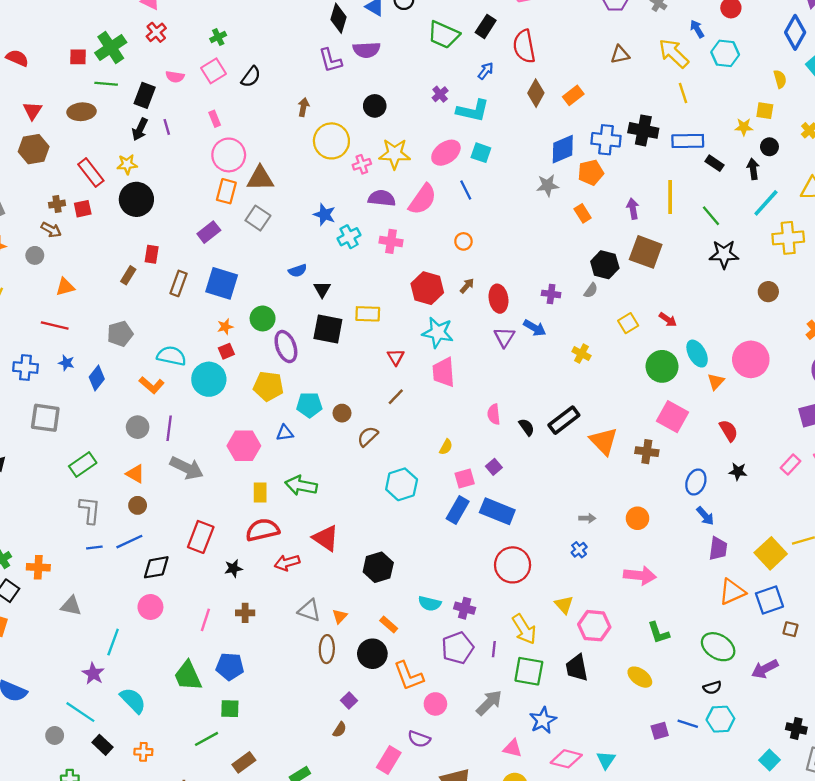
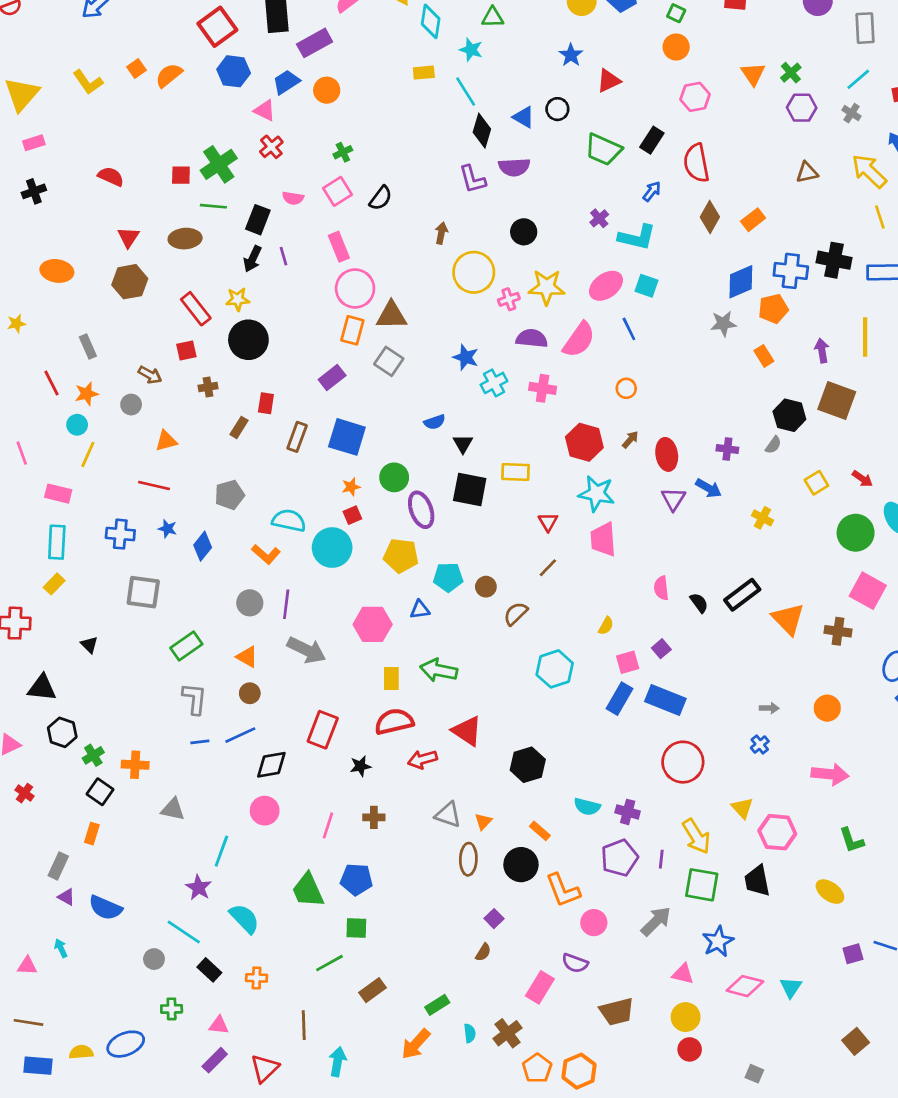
pink rectangle: (215, 119) -> (339, 247), size x1.5
brown cross: (57, 204) -> (208, 387), moved

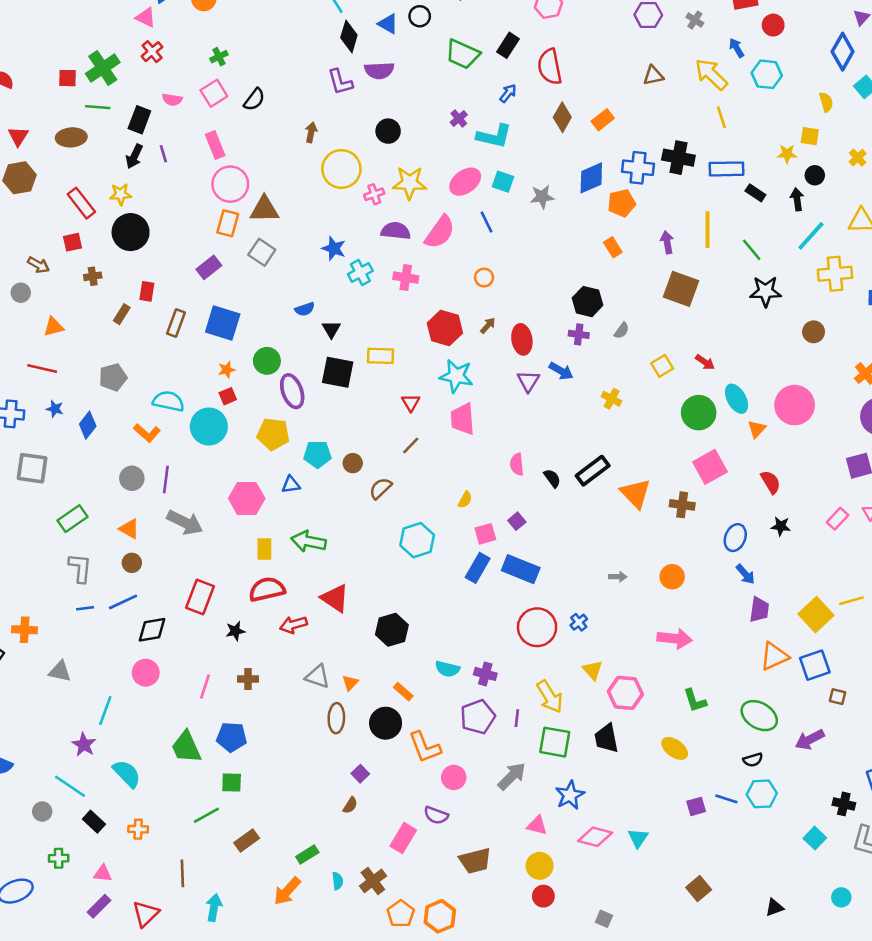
gray star: (723, 324) -> (542, 197), moved
black hexagon: (789, 415) -> (588, 302), moved
pink square: (868, 591) -> (710, 467), turned 32
blue cross: (760, 745) -> (579, 622), moved

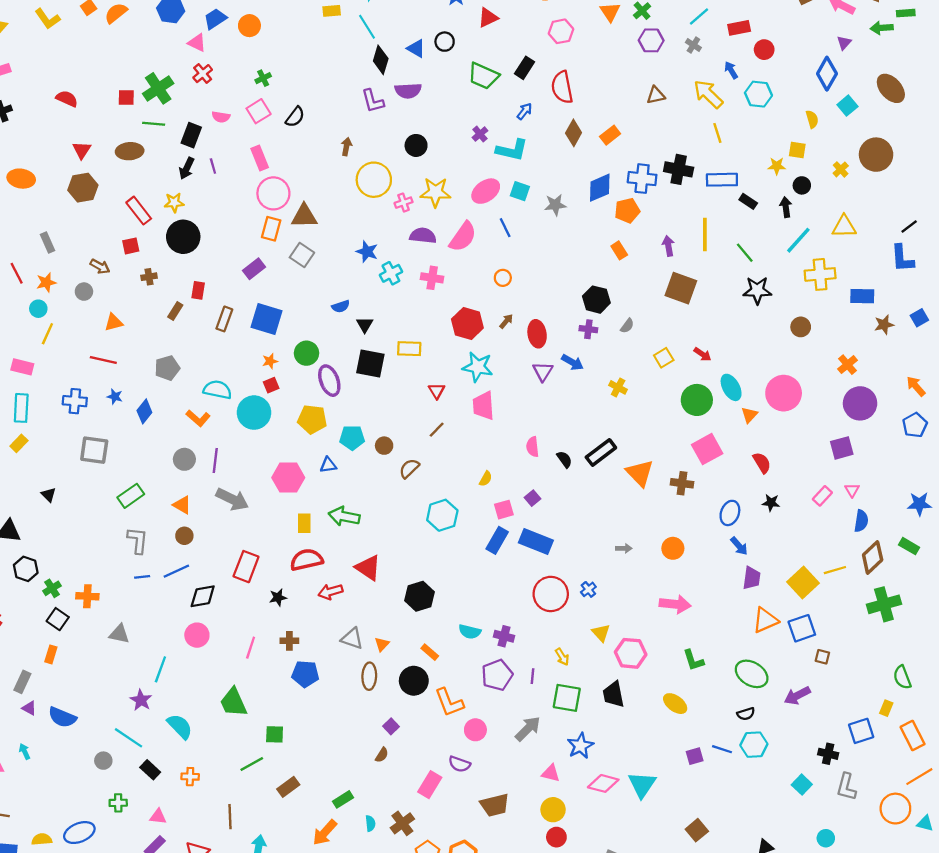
yellow arrow: (550, 697) -> (562, 657), size x0.6
blue pentagon: (232, 737) -> (305, 674), moved
cyan triangle: (638, 838) -> (642, 785), size x1.5

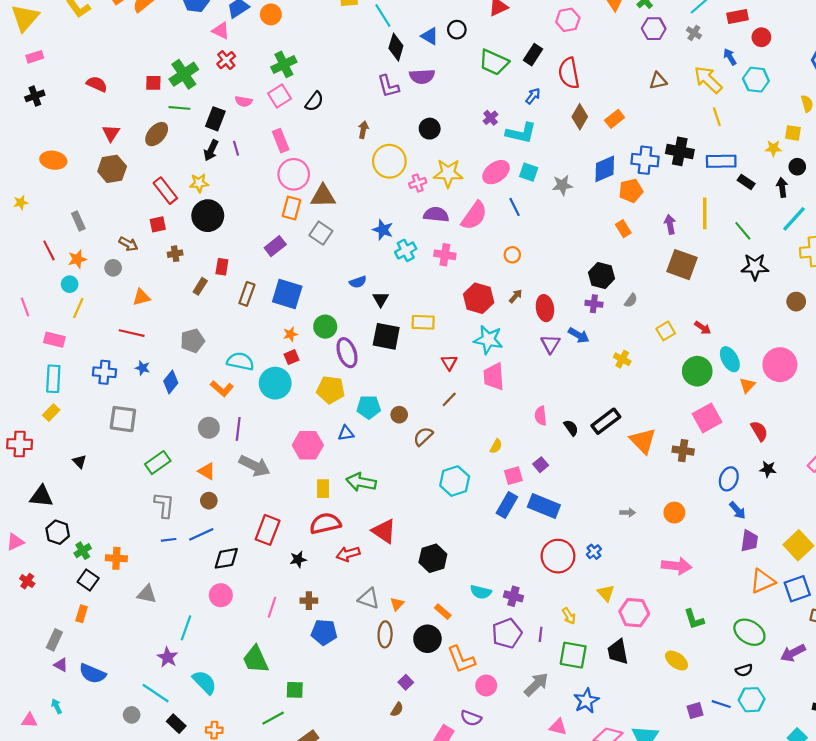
green cross: (263, 78) -> (284, 64), size x1.6
brown ellipse: (130, 151) -> (157, 134), turned -45

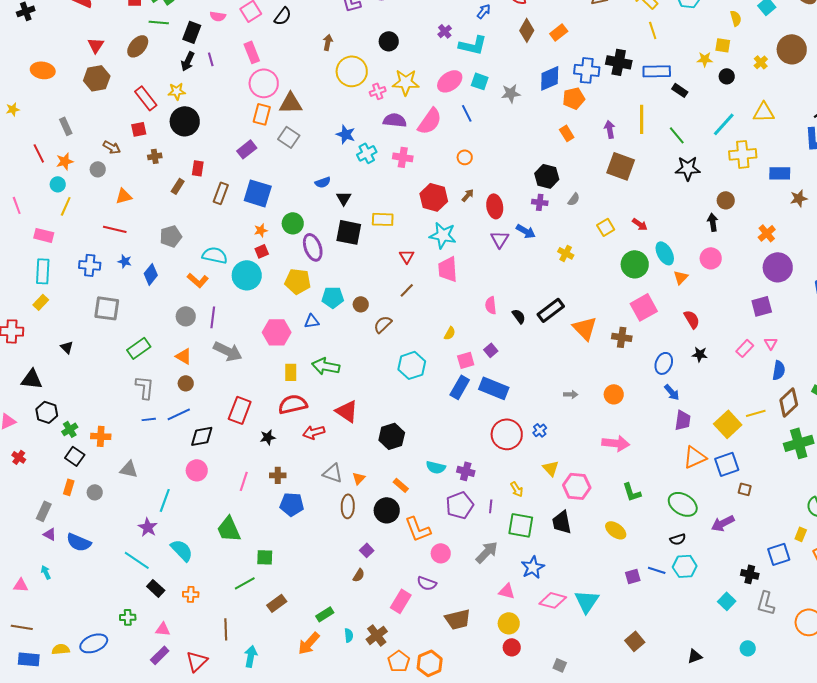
black arrow: (782, 187) -> (713, 222), moved
pink circle: (780, 365) -> (711, 258), size x0.7
gray circle: (132, 715) -> (95, 492), moved

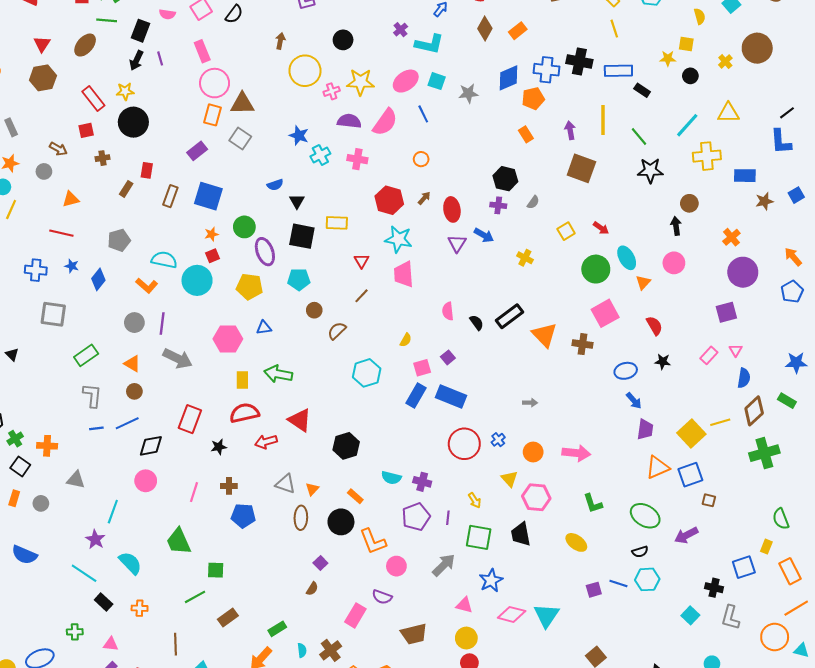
cyan pentagon: (333, 297) -> (299, 279), moved
blue ellipse: (664, 363) -> (626, 371), turned 55
orange circle: (614, 394) -> (533, 452), moved

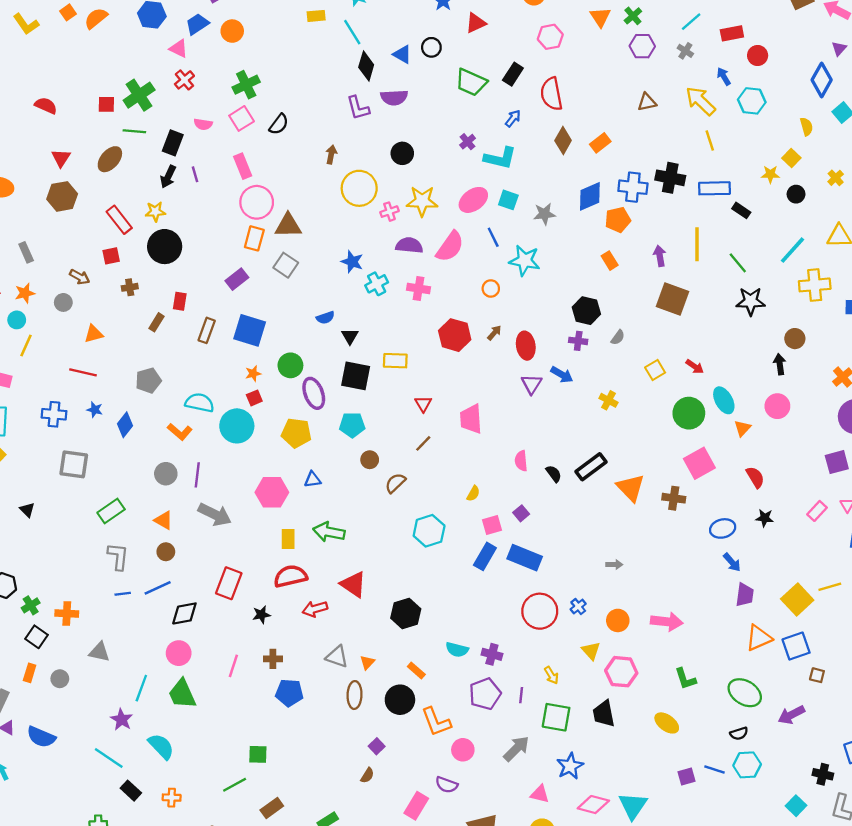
yellow square: (686, 44) -> (791, 158), turned 35
cyan star: (399, 239) -> (525, 261), moved
green trapezoid: (179, 541) -> (182, 694), moved

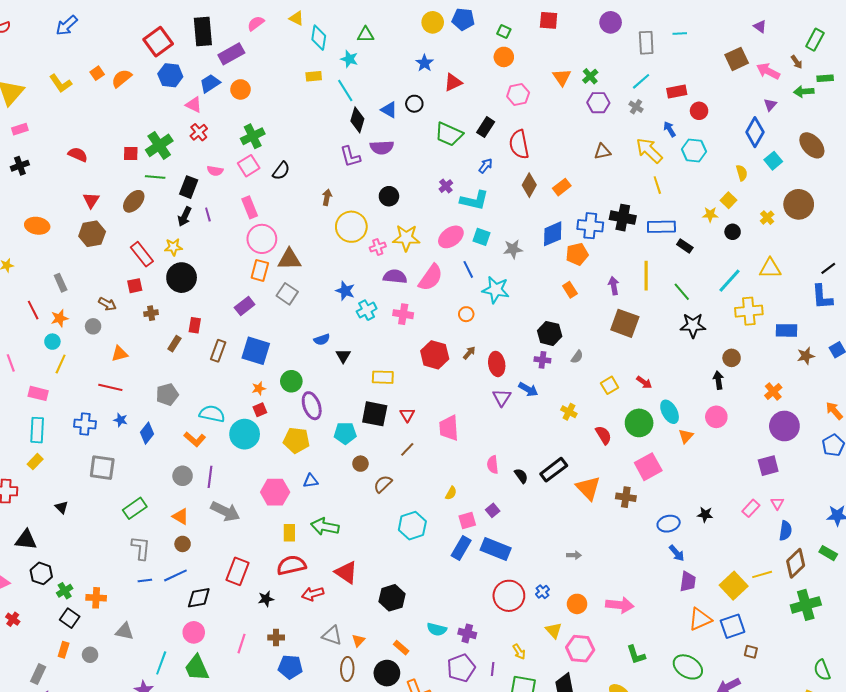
black square: (356, 376) -> (375, 414), moved
red semicircle: (755, 477) -> (603, 435), moved

